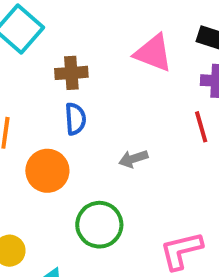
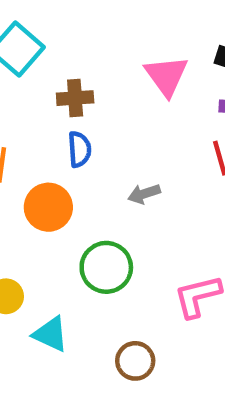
pink triangle: (153, 53) -> (166, 76), turned 33

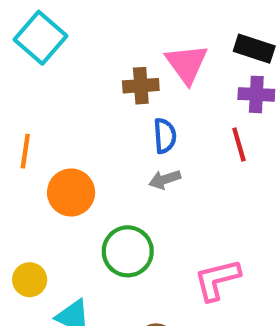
brown cross: (75, 98) -> (141, 86), moved
blue semicircle: (80, 149) -> (165, 136), moved

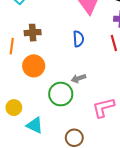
brown cross: (141, 86) -> (33, 33), moved
gray arrow: (165, 179) -> (78, 78), moved

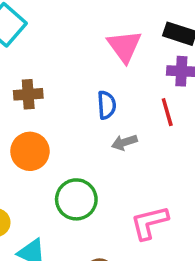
gray arrow: (78, 78) -> (124, 142), moved

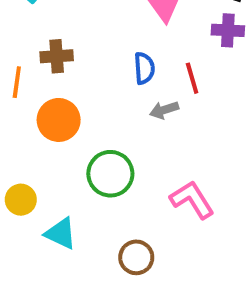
red line: (167, 112) -> (192, 78), moved
pink L-shape: (149, 223) -> (192, 200), turned 72

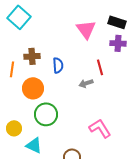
blue semicircle: (144, 68) -> (58, 65), moved
green circle: (110, 174) -> (46, 114), moved

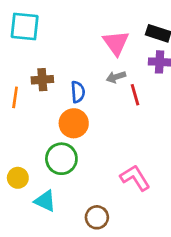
cyan square: (19, 17) -> (25, 27), turned -35
gray arrow: (86, 83) -> (116, 77), moved
orange circle: (33, 88) -> (74, 123), moved

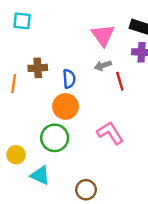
cyan square: (25, 27) -> (22, 21), size x0.7
pink L-shape: (135, 178) -> (110, 133), moved

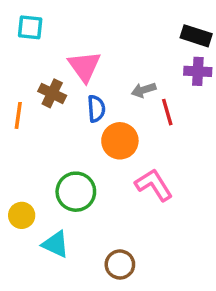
pink triangle: (103, 35) -> (84, 66), moved
brown cross: (38, 68) -> (52, 93), turned 30
orange circle: (65, 106) -> (120, 141), moved

